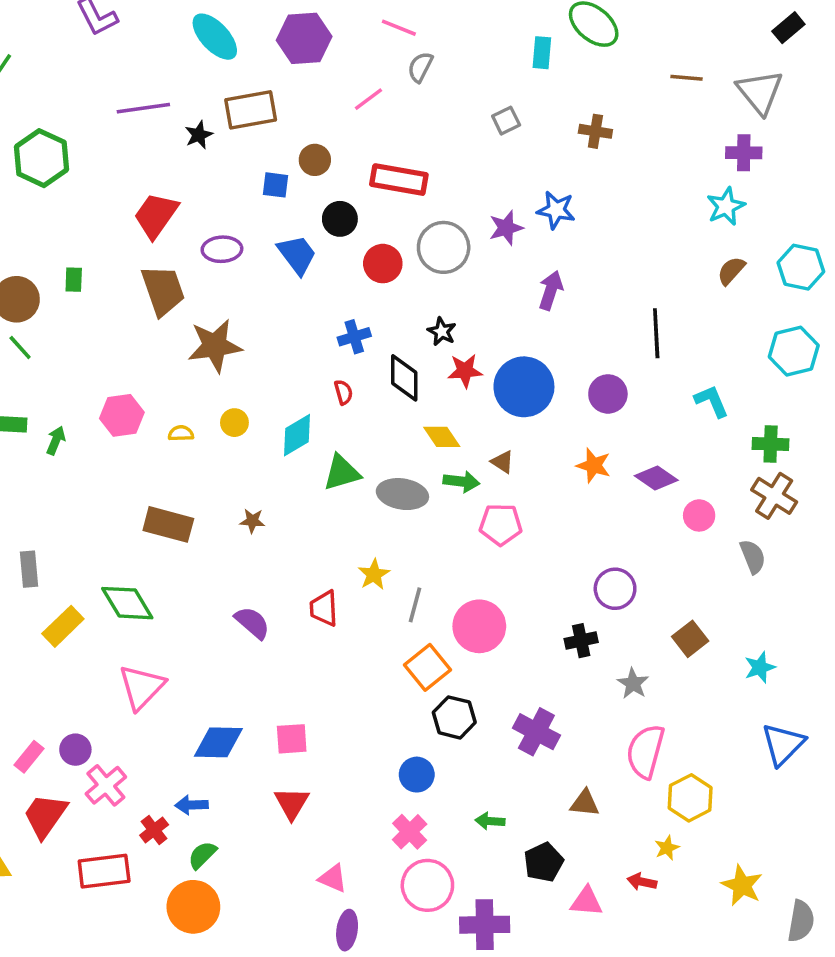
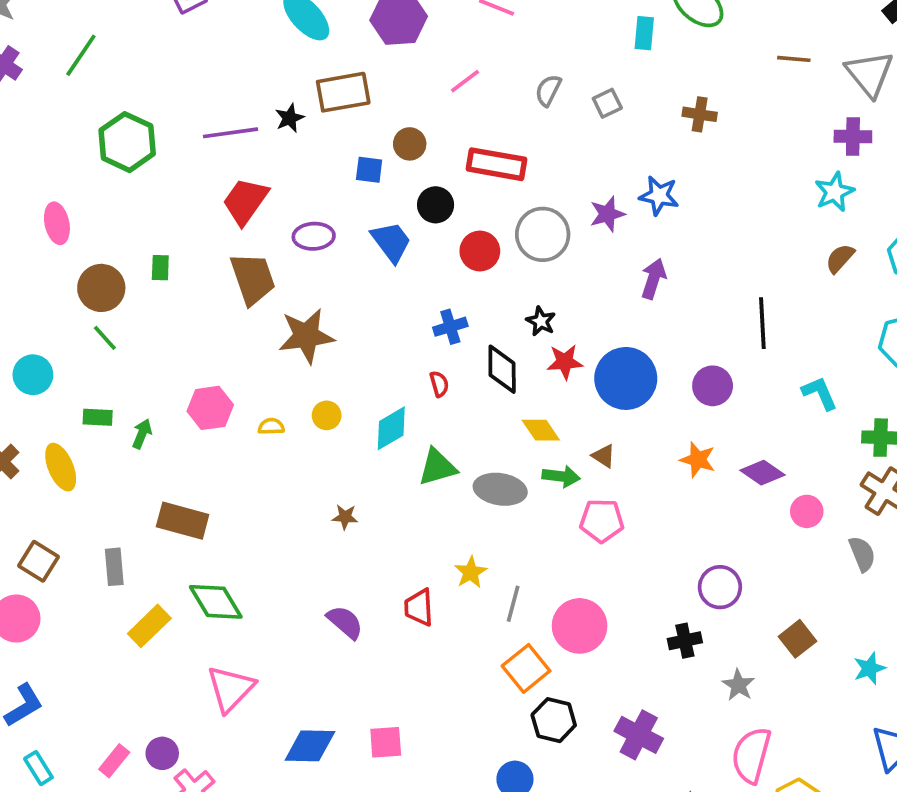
gray semicircle: (420, 67) -> (548, 90), moved
purple line: (143, 108) -> (231, 133), moved
brown rectangle: (168, 524) -> (183, 521), moved

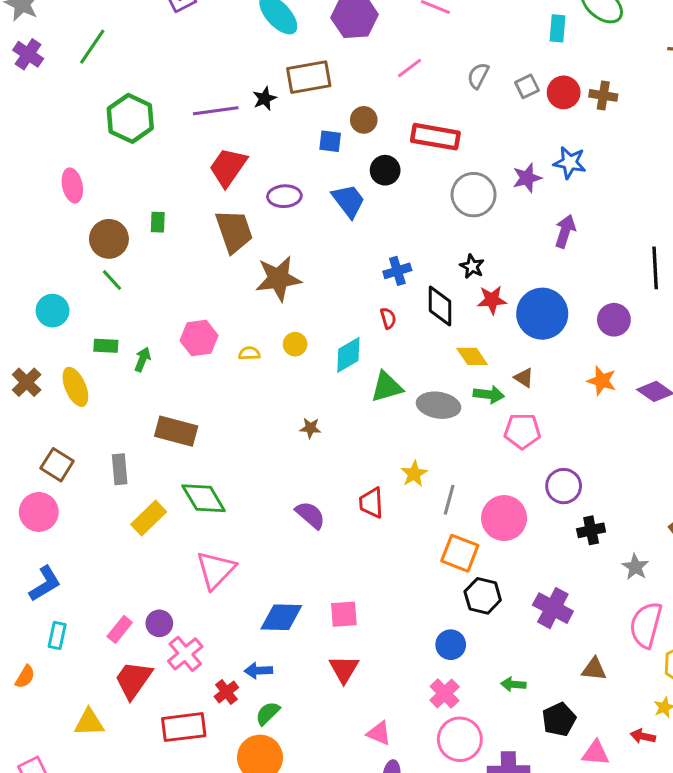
red circle: (480, 251) -> (564, 92), moved
purple circle: (720, 587) -> (564, 486), moved
orange square: (526, 668) -> (460, 553), turned -30
cyan rectangle: (38, 768) -> (57, 636), turned 44

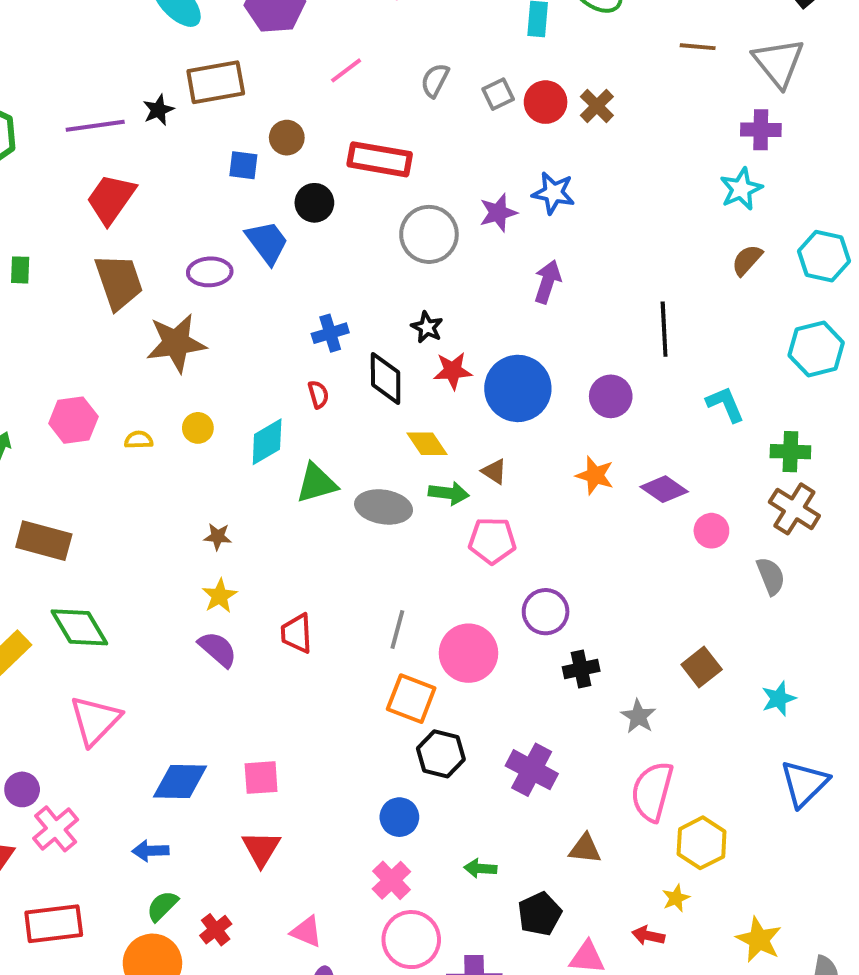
brown cross: (603, 95) -> (597, 106), turned 36
purple ellipse: (284, 196) -> (210, 272), moved
yellow star: (414, 474) -> (220, 596), moved
red cross: (226, 692) -> (216, 930), moved

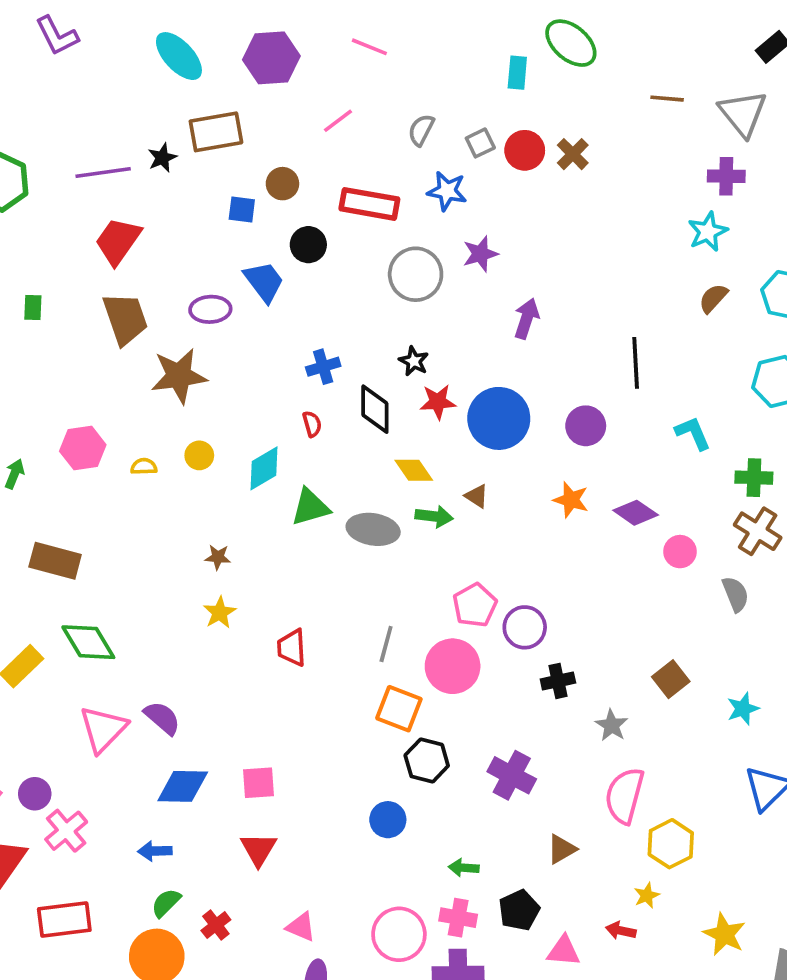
blue star: (553, 193) -> (447, 191), moved
pink pentagon: (492, 541) -> (475, 605), moved, turned -30
purple semicircle: (218, 649) -> (162, 718), moved
brown triangle: (585, 849) -> (562, 849), turned -36
pink cross: (391, 880) -> (458, 918), moved, turned -36

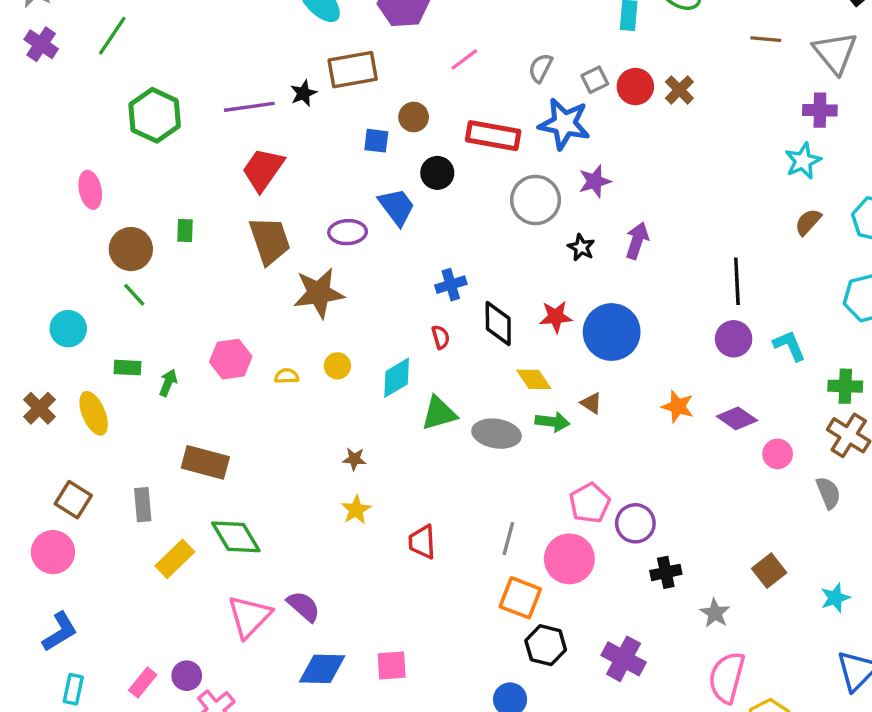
blue star: (447, 191) -> (564, 124), size x1.4
black star: (414, 361) -> (581, 247), moved
purple circle: (586, 426) -> (734, 339), moved

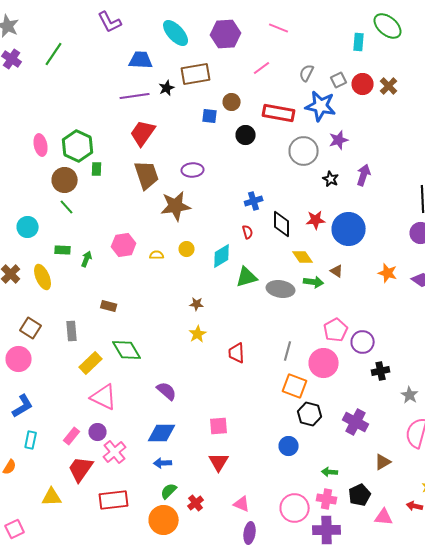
green hexagon: (155, 115) -> (78, 146), moved
blue trapezoid: (397, 207) -> (141, 60), moved, turned -50
brown rectangle: (205, 462) -> (109, 306), size x0.6
pink triangle: (249, 616) -> (104, 397), moved, turned -48
blue diamond: (322, 669) -> (162, 433), moved

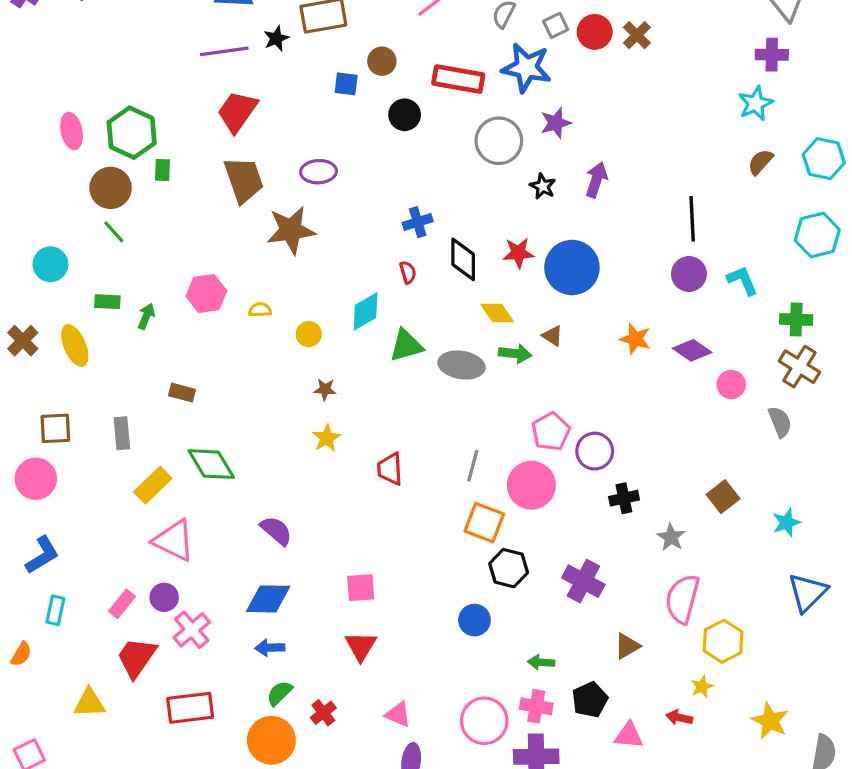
yellow circle: (187, 249) -> (309, 334), moved
brown square: (31, 328) -> (55, 428), turned -35

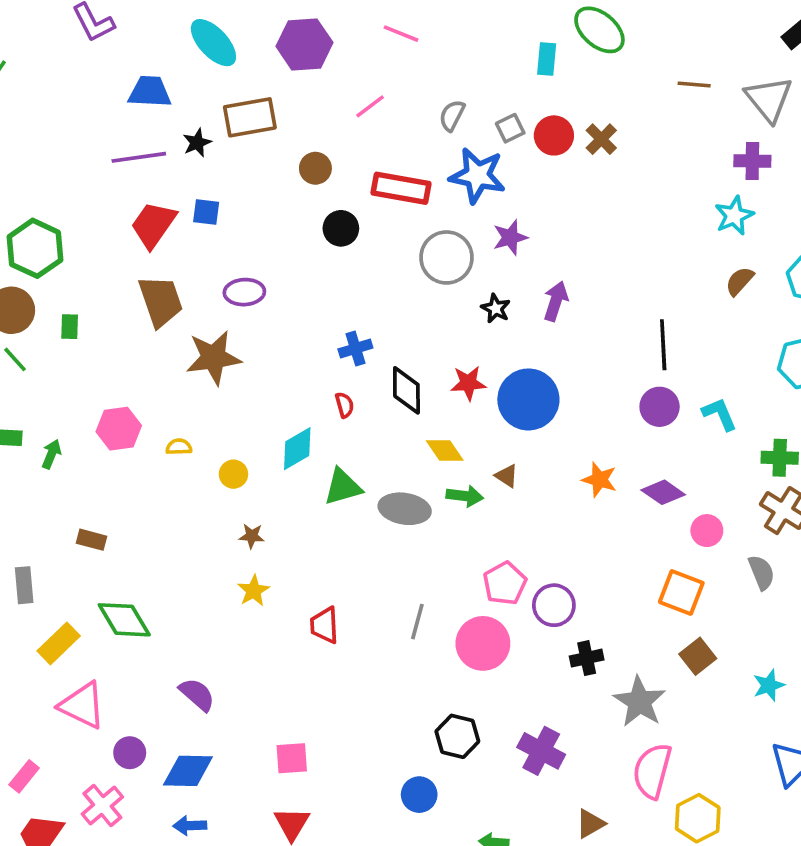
blue square: (346, 84) -> (206, 212), moved
green rectangle: (163, 170) -> (70, 327), moved
orange square: (484, 523) -> (681, 592), moved
gray star: (671, 537) -> (639, 702), size x1.6
purple circle: (164, 597) -> (130, 753), moved

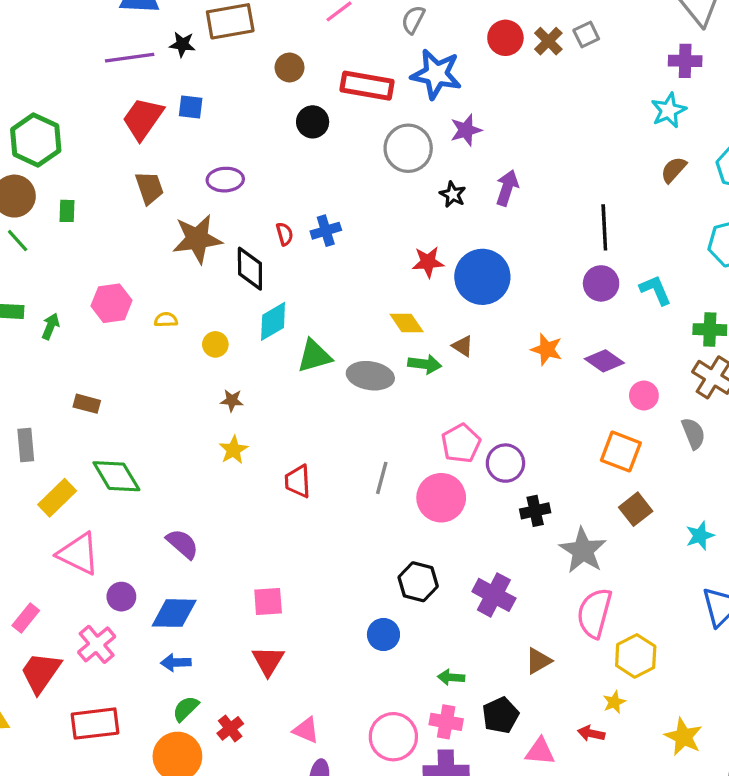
gray square: (510, 128) -> (586, 35), moved
black star: (197, 143) -> (182, 44), turned 30
brown trapezoid: (161, 301) -> (149, 188), size x0.7
black diamond: (406, 390) -> (250, 269), moved
red semicircle: (345, 405) -> (285, 234), moved

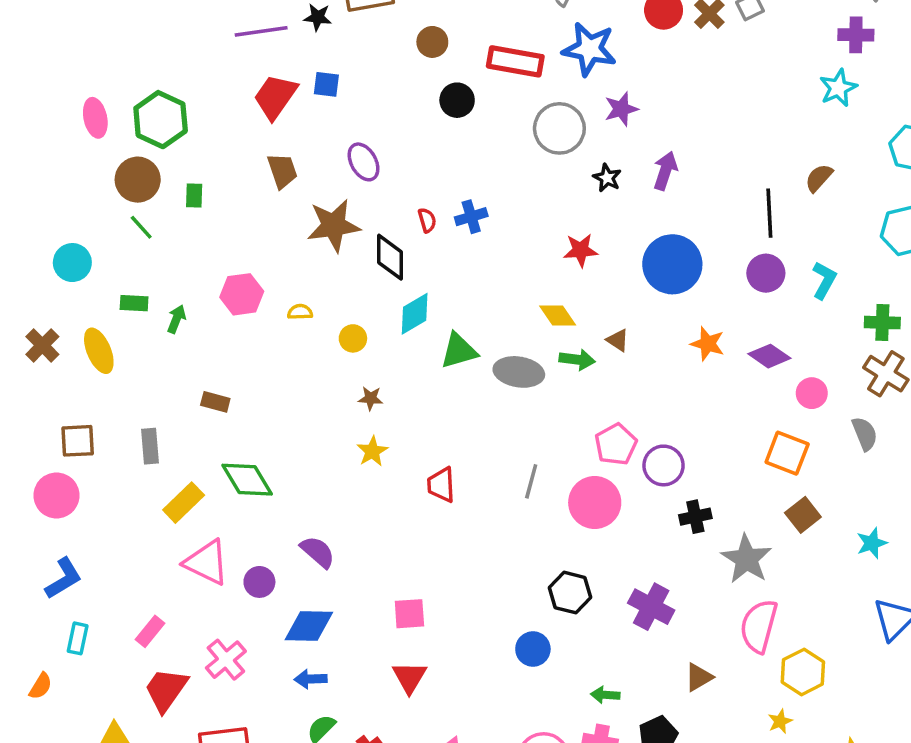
brown semicircle: (674, 170) -> (819, 178), moved
purple ellipse: (225, 180) -> (364, 162), turned 64
blue circle: (482, 277) -> (672, 264), moved
cyan L-shape: (655, 290) -> (824, 280), turned 52
purple circle: (121, 597) -> (259, 582), moved

